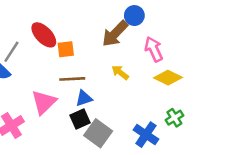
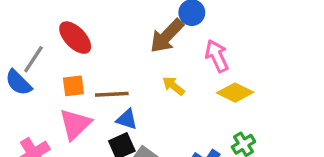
orange square: (66, 49) -> (73, 86), moved
blue triangle: (84, 98) -> (127, 119), turned 36

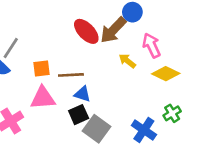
red ellipse: (75, 38) -> (86, 31), moved
yellow arrow: (173, 86) -> (127, 61), moved
pink triangle: (75, 124) -> (43, 98), turned 40

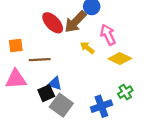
orange square: (41, 68) -> (16, 46), moved
blue triangle: (82, 94) -> (55, 83), moved
blue cross: (144, 130) -> (101, 106), turned 36

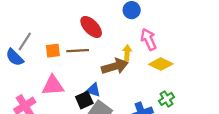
brown arrow: (75, 22) -> (115, 66), moved, turned -150
yellow arrow: (87, 48) -> (127, 53), turned 56
brown line: (40, 60) -> (78, 51), moved

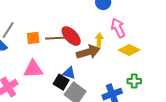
red ellipse: (91, 27) -> (71, 36), moved
green cross: (166, 99) -> (134, 81), turned 32
black square: (84, 100) -> (61, 82), turned -35

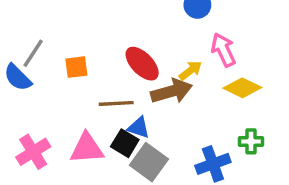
brown line: (55, 38) -> (116, 103), moved
yellow arrow: (99, 40) -> (190, 71), turned 48
pink triangle: (33, 69) -> (87, 148), moved

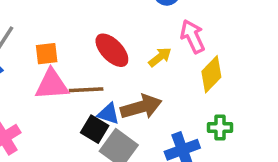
yellow diamond: (242, 88) -> (211, 74), turned -72
brown arrow: (171, 91) -> (141, 107), moved
pink triangle: (87, 148) -> (52, 85), moved

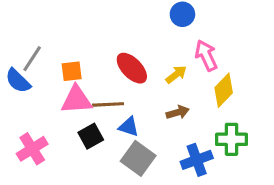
brown arrow: (141, 107) -> (178, 112), moved, size x0.6
green cross: (220, 127) -> (231, 139), size x1.4
black square: (95, 129) -> (91, 136), moved, turned 30

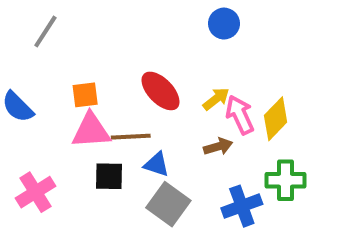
pink arrow: (206, 55) -> (240, 115), moved
gray line: (32, 59) -> (45, 31), moved
black square: (91, 136) -> (109, 176), turned 30

